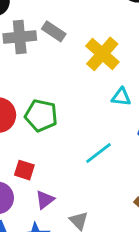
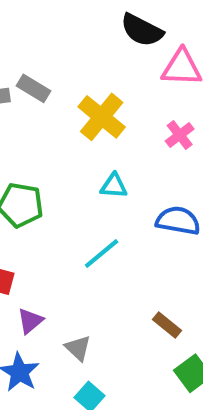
cyan triangle: (121, 97) -> (114, 186), moved

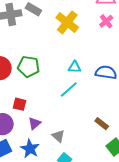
pink cross: (180, 135) -> (106, 21), moved
cyan triangle: (114, 186) -> (75, 67), moved

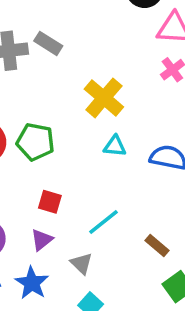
yellow cross: (67, 22) -> (104, 98), moved
cyan line: (69, 89) -> (103, 222), moved
red square: (20, 104) -> (50, 202), moved

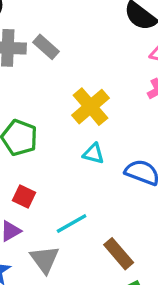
brown rectangle: (157, 245) -> (119, 254), size x1.4
gray triangle: (82, 263) -> (45, 259), size x1.4

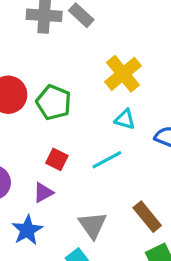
cyan line: (72, 223) -> (107, 160), moved
gray triangle: (45, 259) -> (93, 225), moved

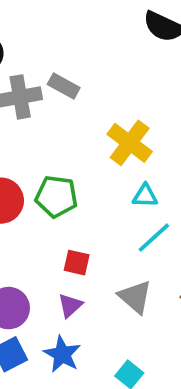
cyan line: (107, 160) -> (154, 238), moved
gray triangle: (93, 225) -> (135, 297), moved

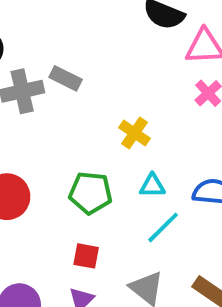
yellow cross: (130, 143) -> (135, 133), size x0.7
green pentagon: (56, 197) -> (91, 193), moved

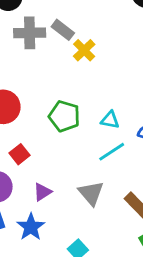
yellow cross: (135, 133) -> (84, 50), moved
red square: (86, 256) -> (20, 154), moved, turned 30

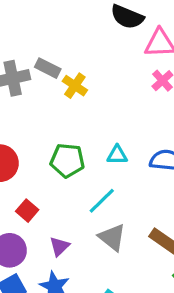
cyan line: (112, 152) -> (102, 201), moved

